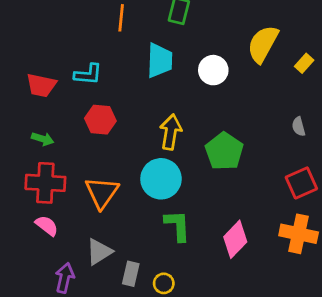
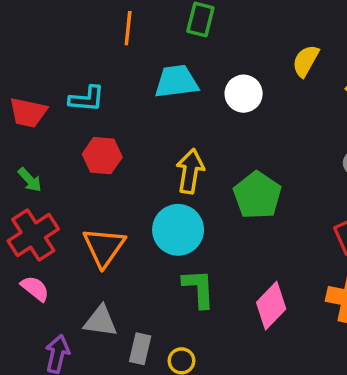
yellow semicircle: (263, 44) -> (306, 61), size x0.7
cyan trapezoid: (160, 60) -> (176, 82), turned -99
green arrow: (43, 139) -> (30, 180), turned 30
red cross: (45, 183) -> (33, 235), turned -36
gray triangle: (99, 252) -> (100, 321), turned 40

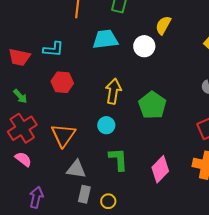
yellow semicircle: (306, 61) -> (163, 25), moved
cyan circle: (178, 230) -> (106, 125), size x0.6
gray triangle: (100, 321) -> (76, 169), moved

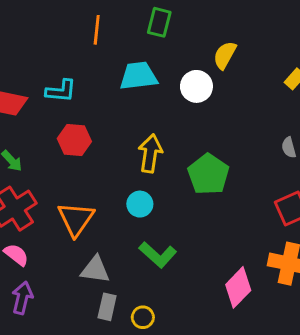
green L-shape: (118, 159) -> (158, 255), turned 135
pink diamond: (160, 169) -> (238, 287), moved
purple arrow: (36, 197) -> (22, 298), moved

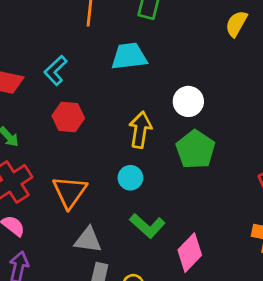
yellow semicircle: (225, 55) -> (236, 24), moved
white circle: (196, 86) -> (188, 101), moved
cyan L-shape: (61, 91) -> (56, 70), turned 132
pink diamond: (238, 287) -> (190, 253), moved

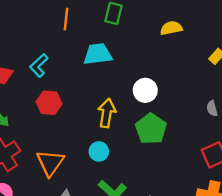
yellow semicircle: (236, 24) -> (171, 28), moved, turned 50

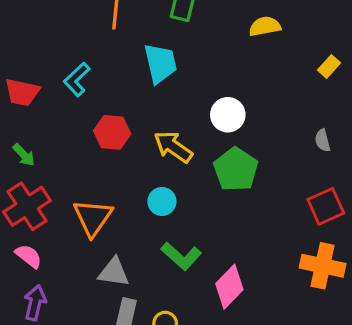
cyan trapezoid: (98, 54) -> (160, 63), turned 84
red hexagon: (49, 103) -> (112, 132), moved
yellow arrow: (107, 113) -> (173, 147), turned -64

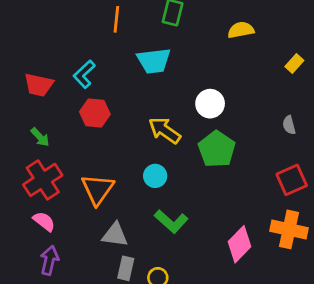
cyan trapezoid: (160, 63) -> (154, 61), turned 96
red hexagon: (112, 132) -> (95, 113), moved
pink diamond: (229, 287) -> (239, 244), moved

